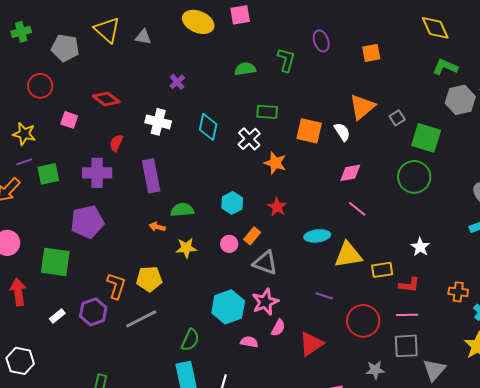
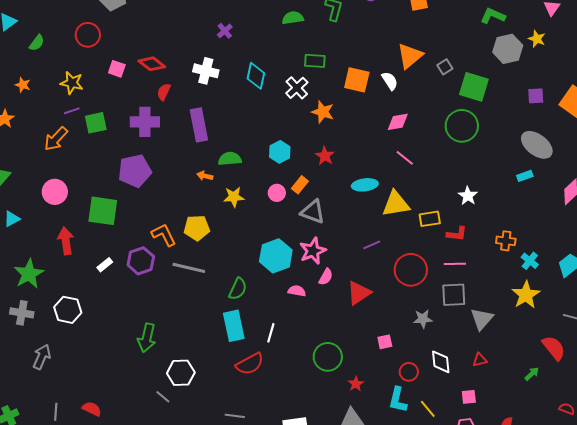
red diamond: (106, 99) -> (152, 64), moved
orange L-shape: (116, 286) -> (164, 235), turned -44
purple line: (324, 296) -> (372, 245), turned -42
gray line: (141, 319) -> (189, 268), turned 40

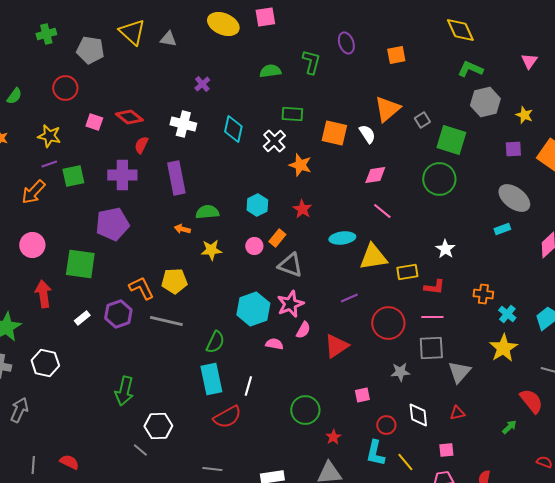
yellow star: (537, 39) -> (524, 115), moved

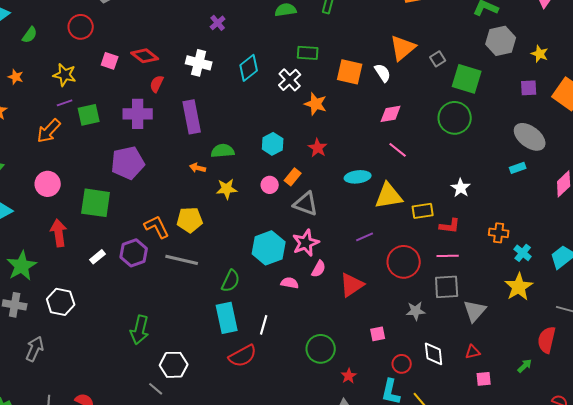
cyan diamond: (233, 129) -> (249, 68), turned 40
red semicircle: (531, 401) -> (547, 340), turned -128
pink square: (446, 450) -> (484, 379), moved

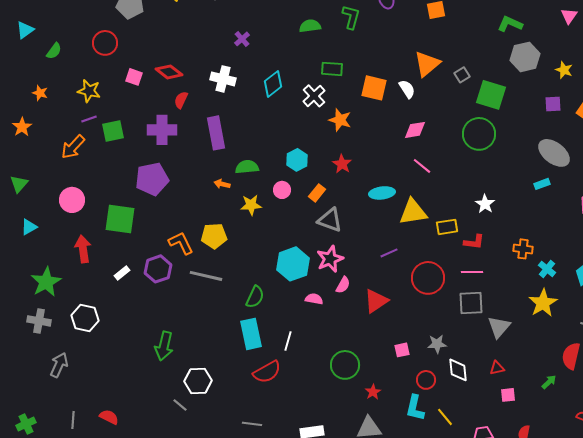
pink circle: (270, 185) -> (282, 190), moved
gray star: (416, 311) -> (437, 344), moved

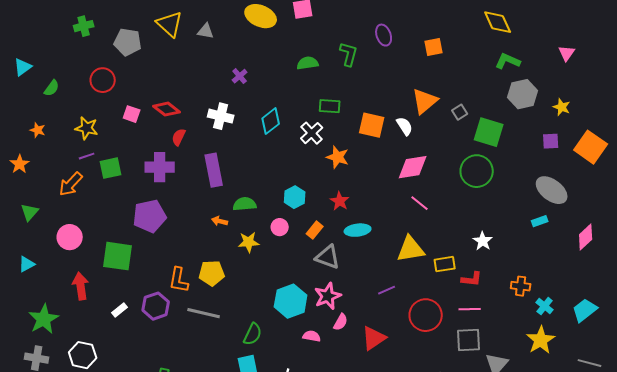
pink diamond: (415, 130) -> (413, 167), size x1.4
green triangle: (19, 184) -> (30, 212), moved
cyan ellipse: (382, 193) -> (358, 230), moved
orange L-shape: (181, 243) -> (179, 280), turned -144

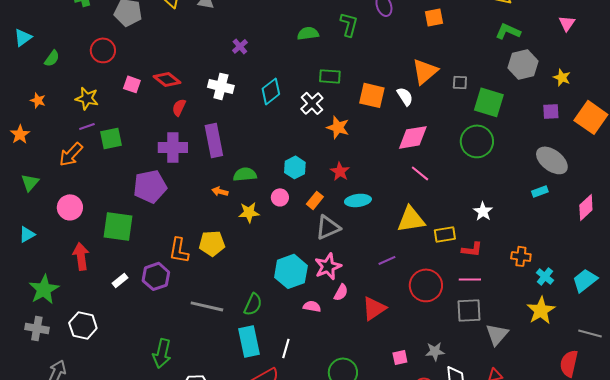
gray square: (460, 112) -> (460, 82), turned 35
purple cross: (160, 167) -> (173, 147), moved
gray triangle: (328, 257) -> (328, 227), turned -44
gray line: (204, 313) -> (207, 306), moved

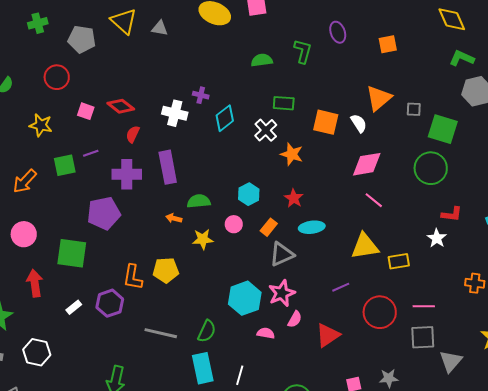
purple cross: (240, 46) -> (201, 95), moved, turned -35
purple line: (87, 126) -> (91, 153), moved
red L-shape: (472, 249) -> (452, 214), moved

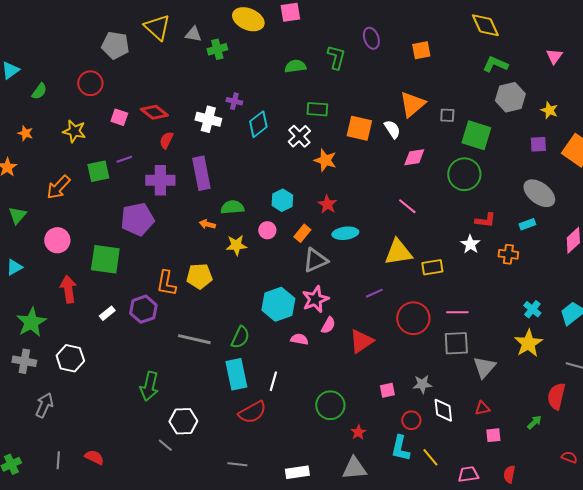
green cross: (38, 23) -> (217, 49), moved
pink diamond: (367, 164) -> (414, 157), moved, size x0.7
orange cross: (475, 283) -> (508, 254), moved

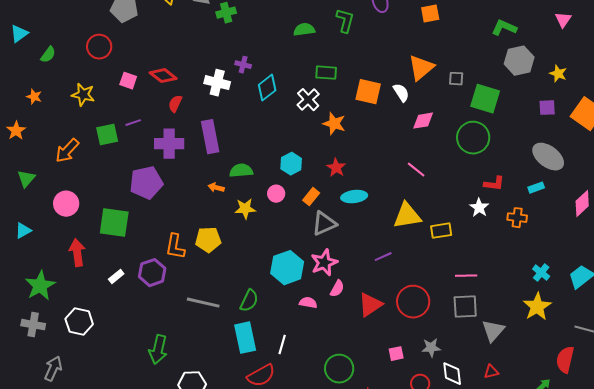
red circle: (413, 318) -> (413, 302), moved

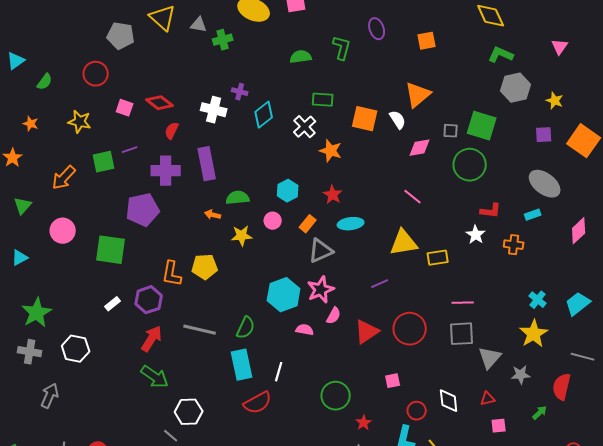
gray square: (456, 79) -> (451, 131), moved
red arrow: (77, 253) -> (152, 339), moved, turned 40
gray star: (431, 348) -> (521, 375), moved
green arrow: (158, 350) -> (155, 377), turned -68

